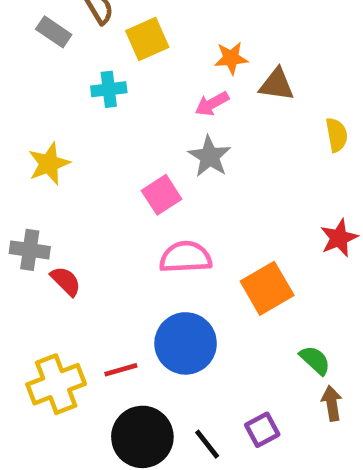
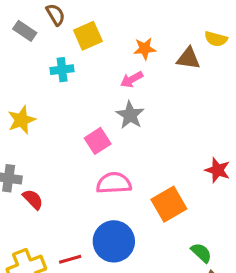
brown triangle: (277, 85) -> (188, 58), moved
yellow semicircle: (337, 135) -> (216, 39), moved, turned 115
red star: (339, 238) -> (217, 170), turned -30

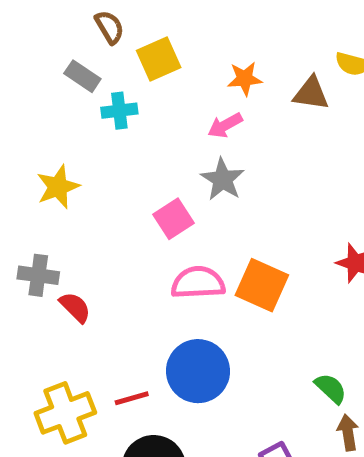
gray rectangle: (25, 31) -> (82, 76), moved
orange square: (169, 204) -> (262, 285), moved, turned -36

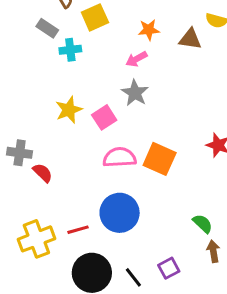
yellow star: (58, 187) -> (69, 110), moved

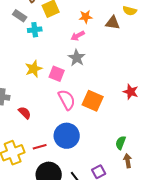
pink square: (104, 117) -> (57, 74), turned -35
pink semicircle: (120, 157) -> (67, 100), turned 65
red semicircle: (43, 173) -> (25, 113), moved
green semicircle: (203, 224) -> (121, 143), turned -112

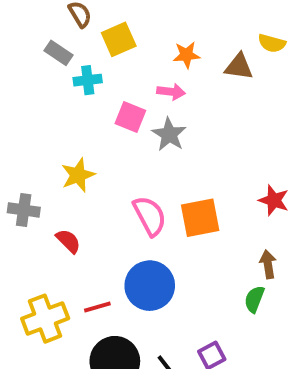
pink arrow: (78, 36) -> (171, 92), turned -144
yellow star: (34, 69) -> (78, 175), moved
pink square: (57, 74) -> (130, 117), moved
orange square: (93, 101) -> (200, 218), turned -35
brown arrow: (128, 161) -> (268, 264), moved

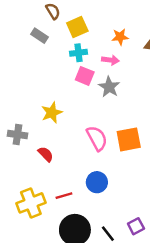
cyan cross: (88, 80) -> (79, 53), moved
blue circle: (150, 286) -> (97, 182), size x0.7

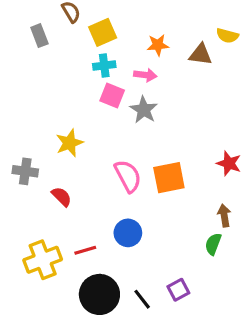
gray rectangle: (39, 36) -> (39, 36), moved, turned 35

